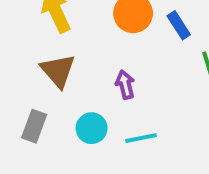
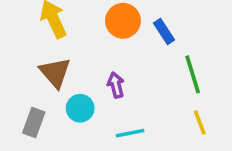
cyan circle: (92, 128) -> (80, 108), moved

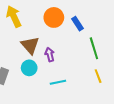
brown triangle: (55, 73) -> (30, 45), moved

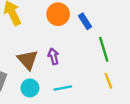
brown triangle: (30, 45) -> (28, 60), moved
cyan circle: (29, 68) -> (30, 88), moved

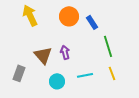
cyan circle: (30, 88) -> (57, 81), moved
cyan line: (63, 88) -> (85, 75), moved

